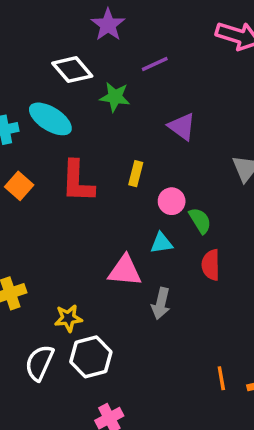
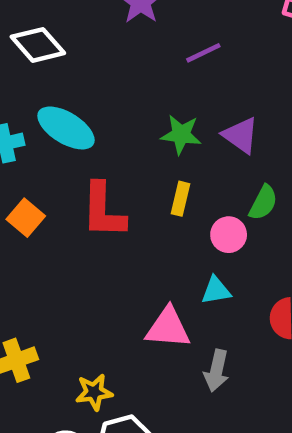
white diamond: (72, 70) -> (38, 45), moved
green star: (115, 97) -> (181, 134), moved
green semicircle: (200, 221) -> (263, 203), moved, turned 60

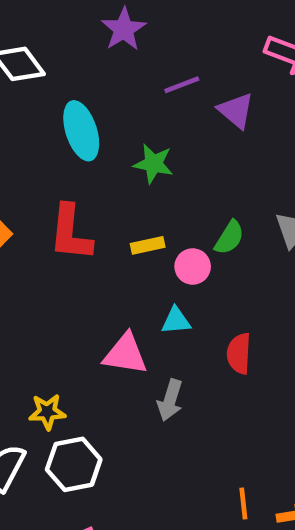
cyan ellipse: (66, 128) -> (81, 131), moved, turned 36
purple triangle: (241, 135) -> (236, 111), moved
yellow rectangle: (180, 199) -> (148, 245), moved, turned 60

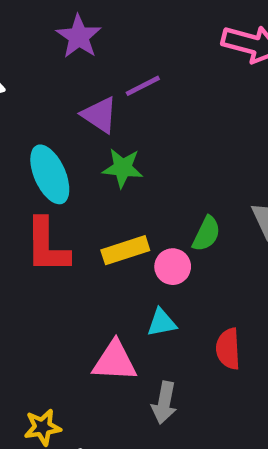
purple triangle: (236, 111) -> (100, 115), moved
cyan ellipse: (81, 131) -> (50, 174), moved
yellow rectangle: (148, 245) -> (125, 250), size x1.4

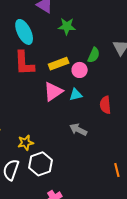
green star: (123, 168) -> (67, 26), moved
pink triangle: (115, 361) -> (53, 92), moved, turned -35
gray arrow: (164, 403) -> (78, 130), turned 108

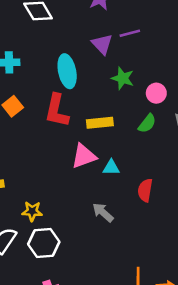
pink circle: (80, 70) -> (156, 93), moved

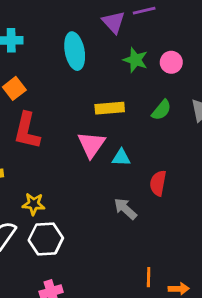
pink circle: (156, 93) -> (171, 62), moved
red L-shape: (57, 111) -> (27, 131), moved
pink triangle: (84, 156) -> (91, 145), turned -36
gray arrow: (103, 212) -> (125, 209), moved

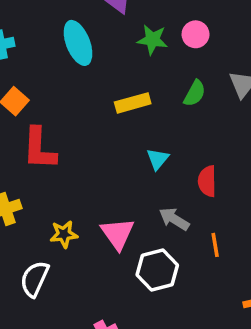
pink triangle: (91, 145) -> (118, 234), moved
cyan triangle: (121, 158) -> (158, 159), turned -42
white hexagon: (46, 239) -> (157, 270), moved
orange line: (149, 277) -> (215, 245), moved

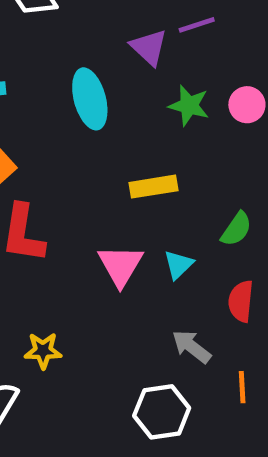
green semicircle: (195, 93) -> (236, 229), moved
pink triangle: (118, 234) -> (120, 265), moved

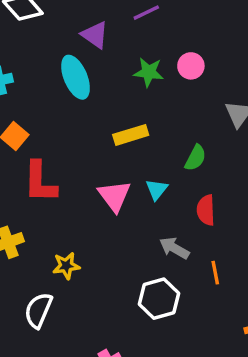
purple triangle: (149, 47) -> (95, 35), moved

